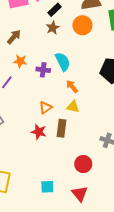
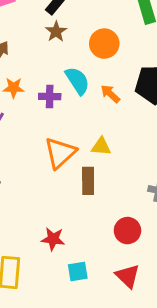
orange circle: (82, 25) -> (104, 44), moved
orange arrow: (72, 86) -> (110, 94), moved
orange triangle: (45, 108) -> (60, 153), size x1.6
red star: (39, 132) -> (53, 239), moved

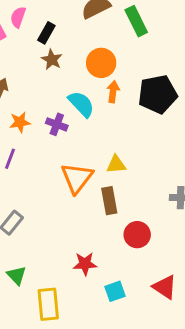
orange arrow: (110, 94) -> (113, 92), moved, turned 65
purple cross: (50, 96) -> (57, 124), turned 30
red circle: (127, 231) -> (137, 235), moved

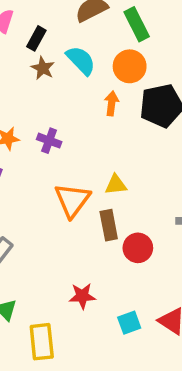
orange circle: (101, 63) -> (130, 66), moved
cyan semicircle: (81, 104) -> (81, 60), moved
red circle: (137, 235) -> (138, 248), moved
cyan square: (115, 291) -> (129, 323), moved

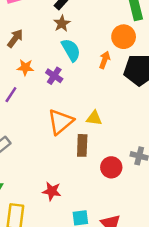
cyan semicircle: (81, 60) -> (71, 50), moved
red circle: (138, 248) -> (111, 167), moved

